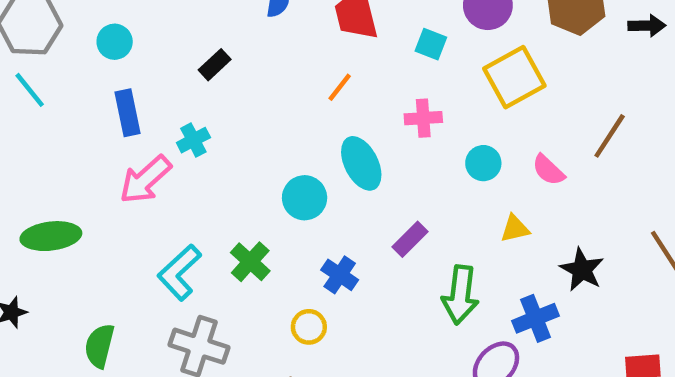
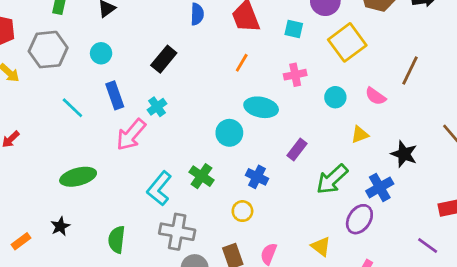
black rectangle: (215, 65) -> (164, 59), size x1.4
cyan line: (30, 90) -> (72, 108), moved
cyan ellipse: (361, 163) -> (261, 107), turned -44
green arrow: (460, 295) -> (332, 179), turned 48

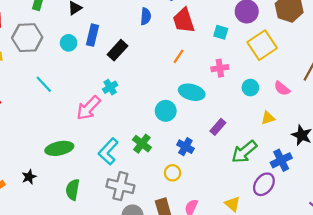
blue rectangle: (115, 95) -> (92, 35), moved, turned 30
green ellipse: (78, 177) -> (59, 148), moved

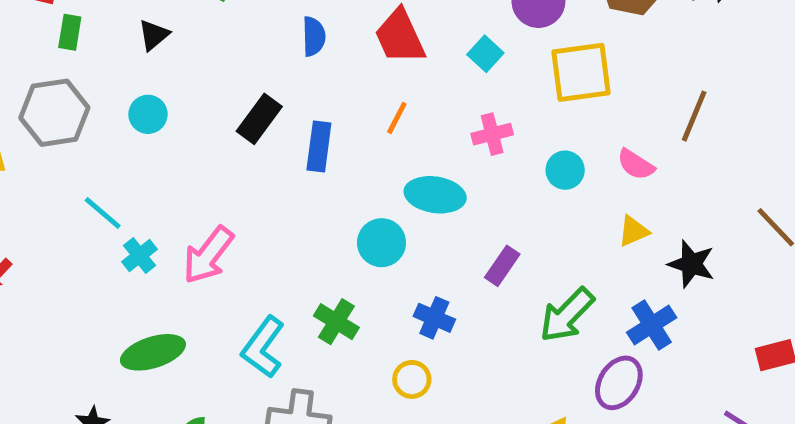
cyan square: (221, 32) -> (485, 54), turned 32
blue rectangle: (92, 35) -> (319, 147), moved
yellow square: (262, 45) -> (581, 72), turned 32
cyan cross: (110, 87) -> (139, 255), moved
yellow triangle: (268, 118) -> (634, 231), moved

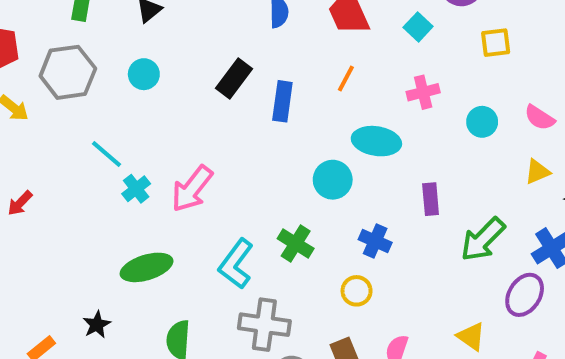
yellow square: (581, 72) -> (496, 43), size x0.6
purple rectangle: (502, 266) -> (431, 199), turned -40

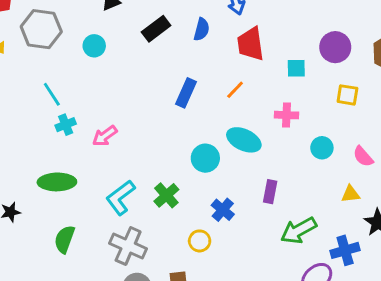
cyan square: (418, 27) -> (296, 68), turned 30
black rectangle: (234, 78) -> (156, 29), moved
pink arrow: (192, 189) -> (105, 136), size x0.7

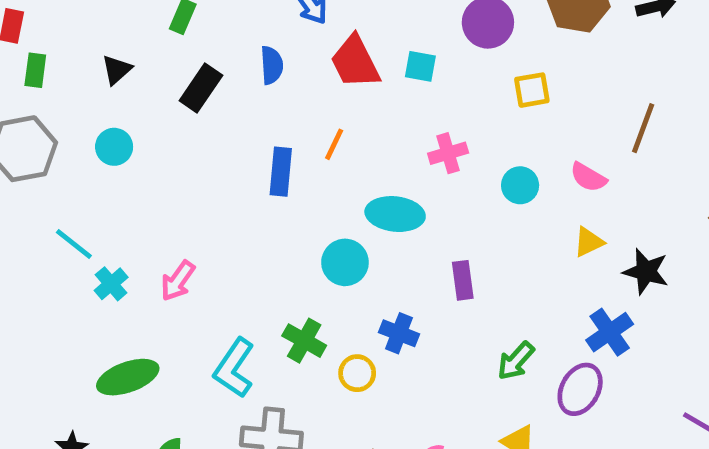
cyan square: (296, 68) -> (420, 66), moved, turned 30
orange line: (235, 90) -> (334, 144), moved
green arrow: (299, 230) -> (516, 361), moved, size x0.7
yellow circle: (200, 241) -> (357, 373), moved

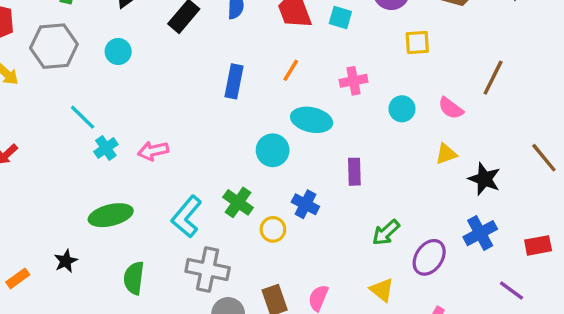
orange line: (334, 144) -> (291, 70), moved
pink arrow: (178, 281) -> (153, 151), turned 36
blue cross: (610, 332) -> (480, 233), moved

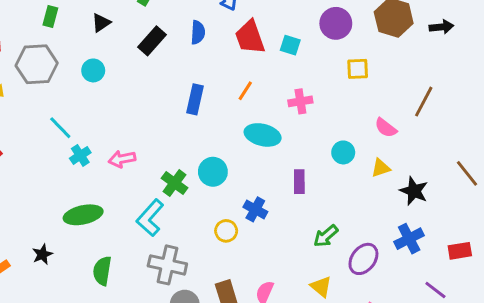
cyan circle: (402, 109) -> (343, 152), moved
cyan circle: (273, 150) -> (213, 172), moved
green cross: (238, 202) -> (175, 183), moved

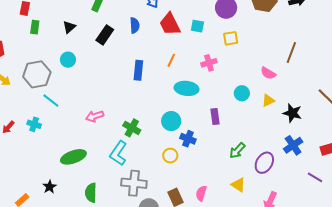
gray hexagon: (37, 64) -> (37, 74), moved
yellow square: (358, 69) -> (231, 38), moved
cyan cross: (80, 155) -> (34, 124), moved, turned -32
cyan circle: (213, 172) -> (171, 121), moved

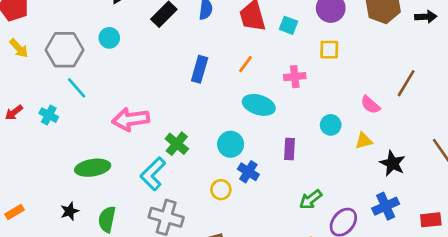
pink arrow: (95, 116) -> (131, 119), size x1.5
black star: (50, 187) -> (70, 211), moved

